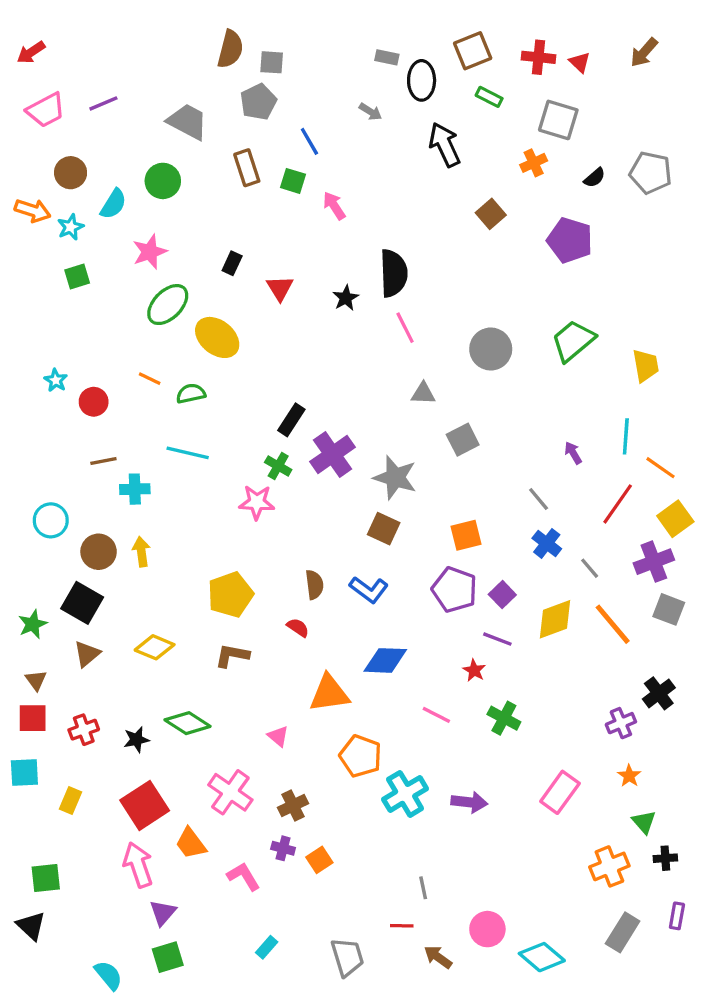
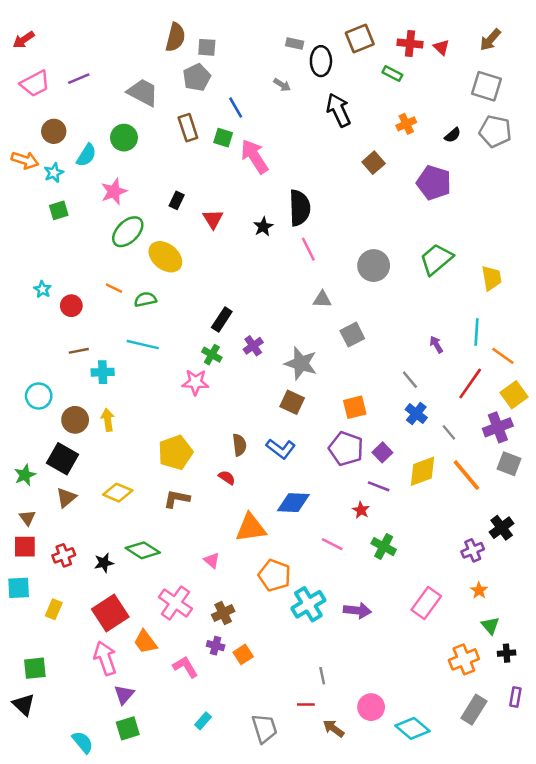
green rectangle: (489, 97) -> (392, 74), moved
gray square: (558, 120) -> (487, 86), moved
pink arrow: (334, 206) -> (254, 156), size x1.6
purple cross: (333, 454) -> (253, 346), size x0.6

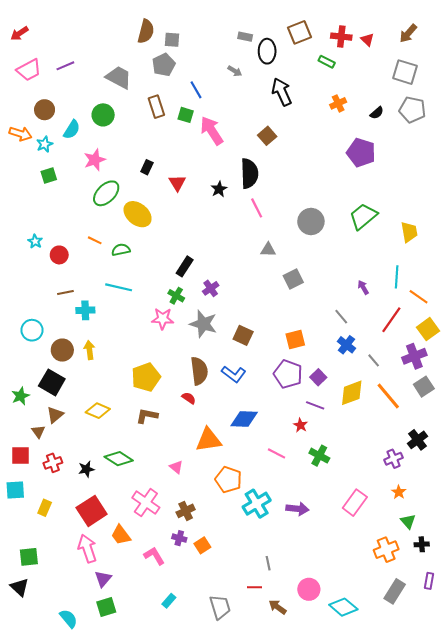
brown square: (374, 163) -> (267, 136), moved
gray star: (301, 363) -> (203, 324), moved
brown semicircle: (239, 445) -> (199, 371), size x1.5
gray square: (509, 464) -> (424, 387), turned 36
brown triangle: (27, 518) -> (38, 432), moved

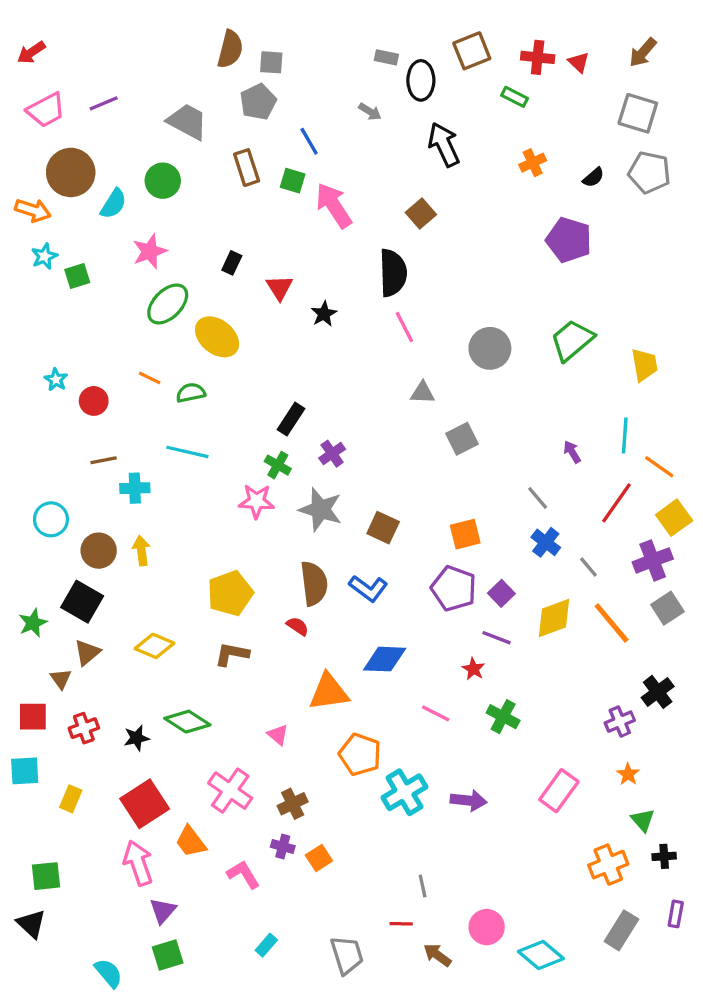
brown circle: (45, 110) -> (71, 172), size x1.5
cyan star: (45, 144) -> (44, 256), moved
black star: (219, 189) -> (324, 314), moved

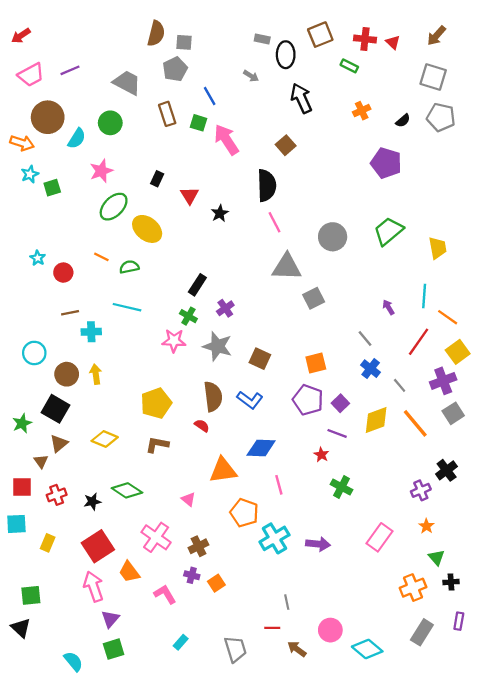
gray triangle: (423, 393) -> (287, 267), size x1.8
pink line: (436, 713) -> (279, 485), moved, turned 48

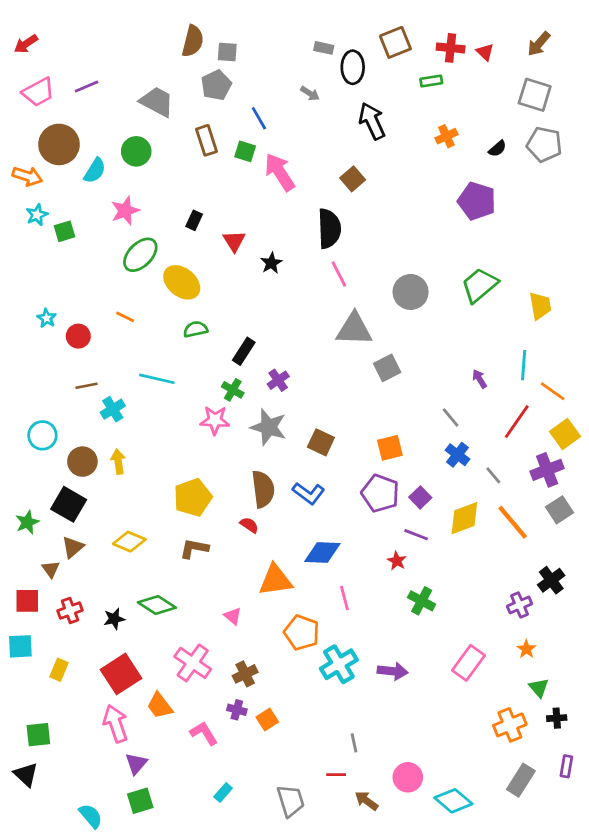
green rectangle: (349, 66) -> (431, 81), turned -36
green semicircle: (129, 267) -> (195, 329), moved
cyan cross: (91, 332) -> (113, 409), turned -30

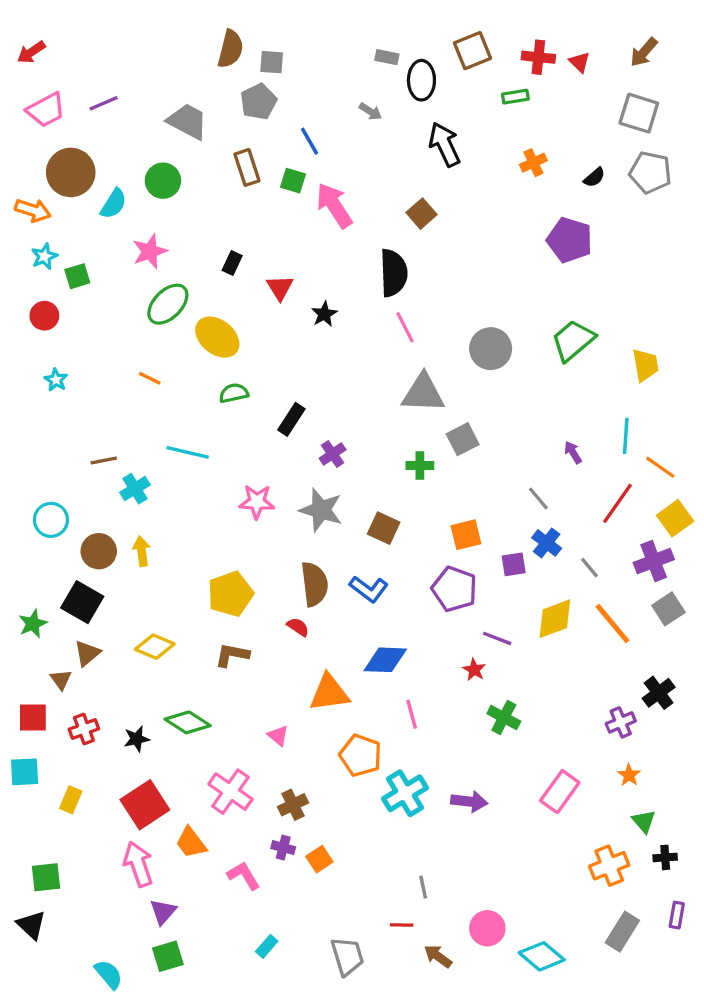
red circle: (78, 336) -> (44, 316), moved
green cross: (233, 390) -> (420, 466), moved, turned -30
purple square: (420, 497) -> (514, 564), moved, turned 35

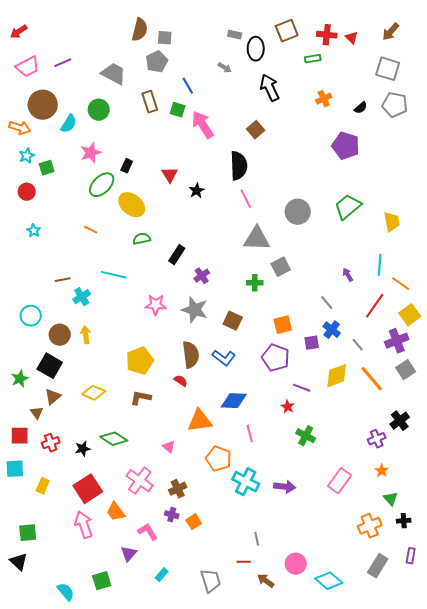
black rectangle: (232, 263) -> (127, 166), moved
cyan cross: (405, 793) -> (246, 482), turned -32
purple triangle: (163, 912) -> (129, 554), moved

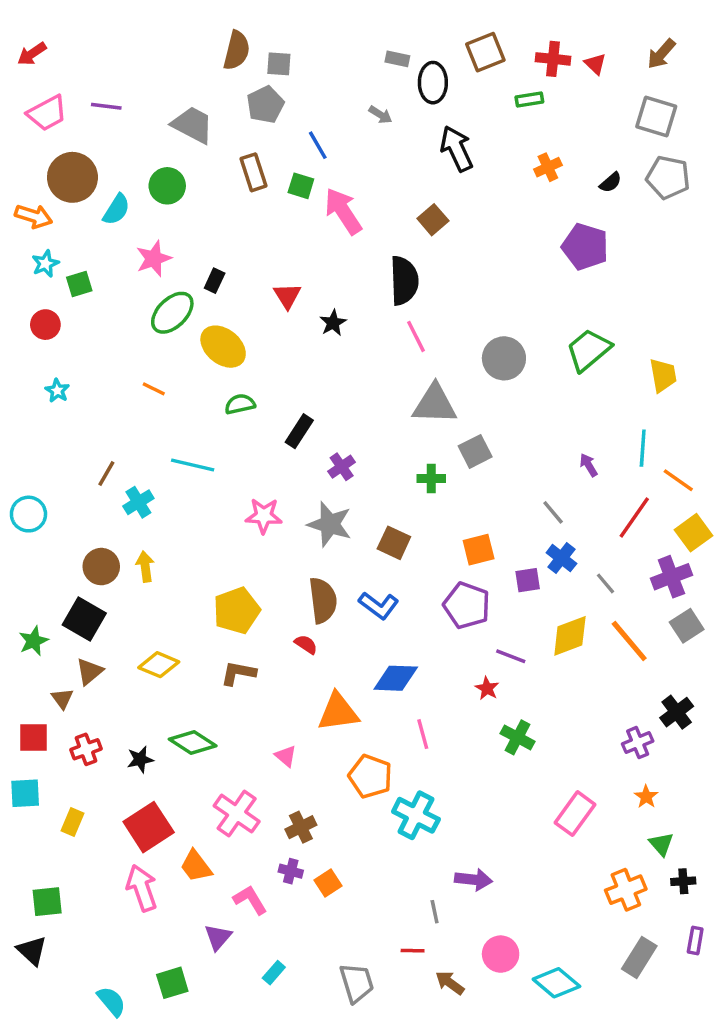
purple line: (63, 63) -> (106, 106), turned 30
brown line: (63, 280) -> (106, 473), turned -49
cyan circle: (31, 316) -> (28, 514), moved
purple arrow: (285, 487) -> (474, 880), moved

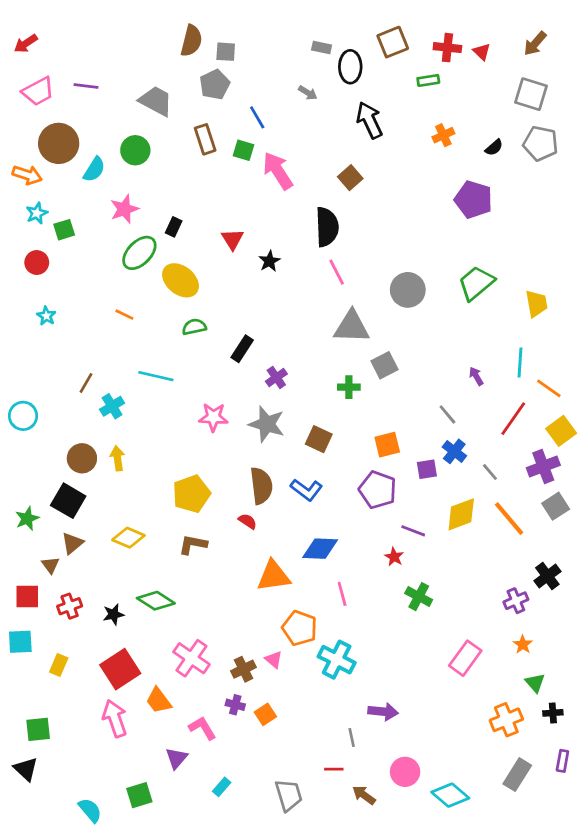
pink triangle: (286, 756) -> (274, 660), moved

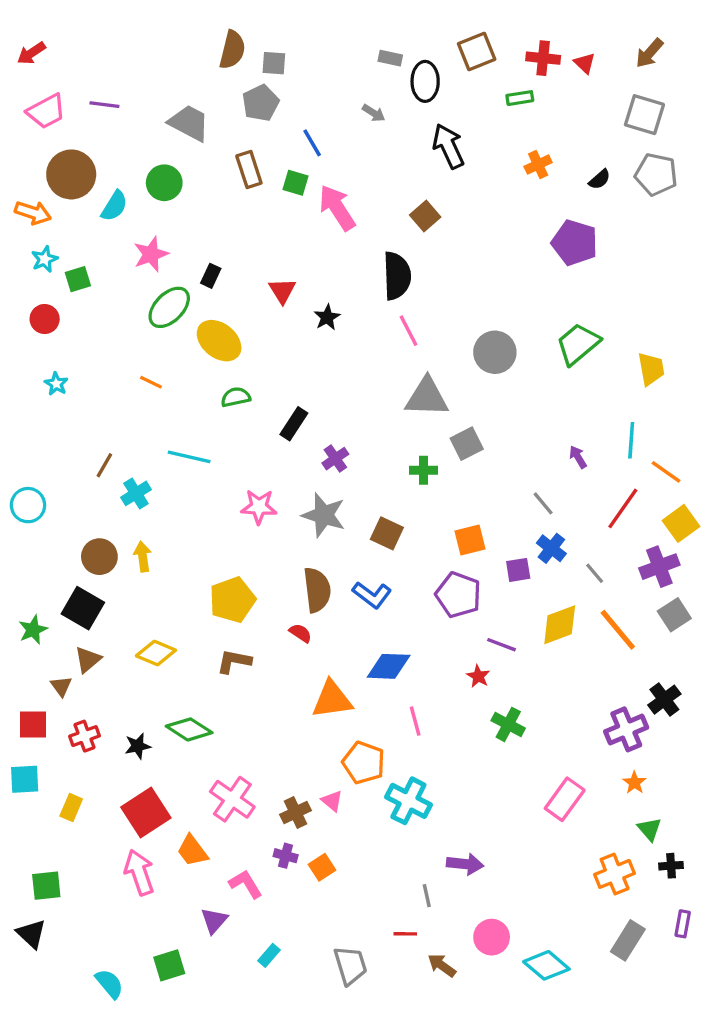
purple cross: (516, 601) -> (626, 729), size x1.4

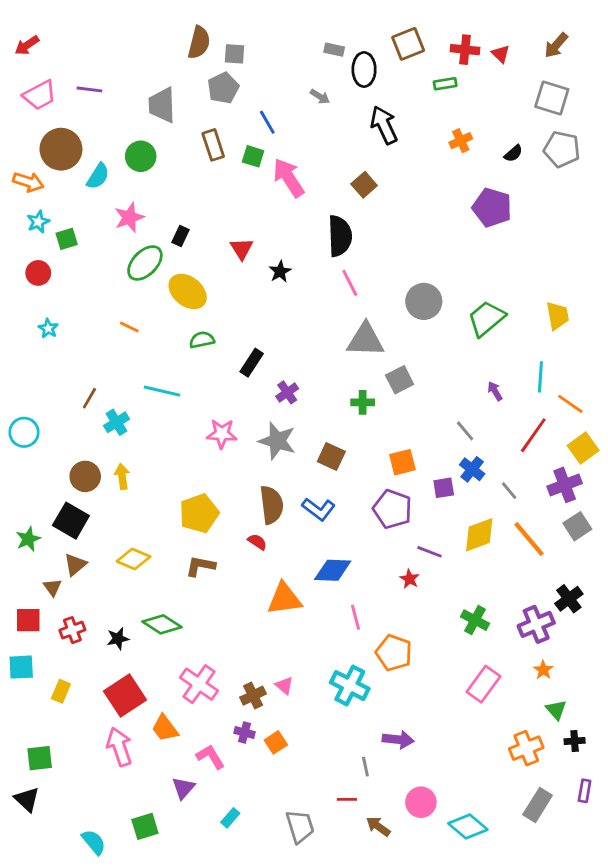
gray trapezoid: (189, 123) -> (162, 105), turned -120
green trapezoid: (578, 344) -> (486, 318), moved
green cross: (508, 724) -> (475, 620), moved
orange pentagon: (364, 763) -> (394, 653), moved

